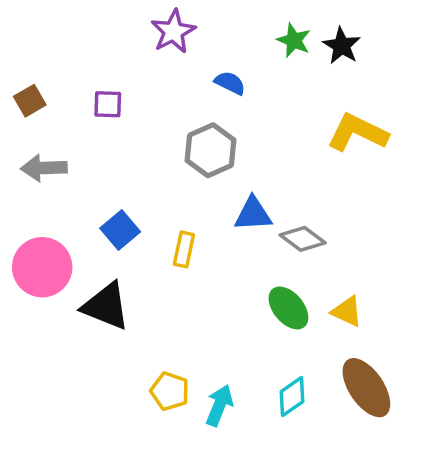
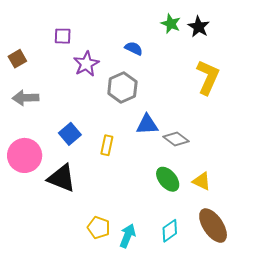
purple star: (173, 32) -> (86, 64), moved
purple square: (108, 104) -> (63, 36), moved
yellow L-shape: (358, 133) -> (208, 77), turned 88

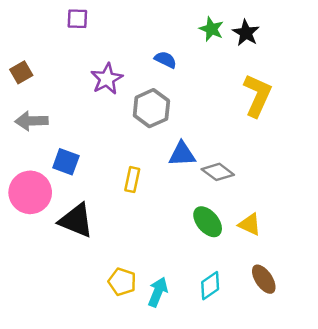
purple square: (63, 36) -> (77, 19), moved
blue square: (70, 134) -> (66, 162), moved, turned -30
brown ellipse: (213, 226) -> (264, 279), size x0.7

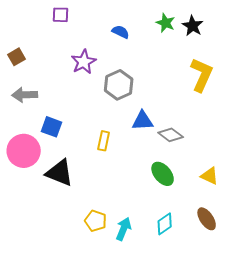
blue semicircle: (165, 60) -> (121, 32), moved
yellow triangle: (250, 224) -> (210, 176), moved

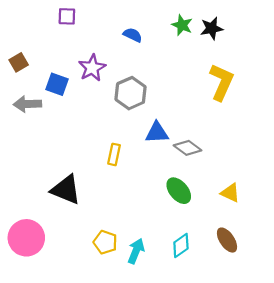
black star: (193, 26) -> (212, 28), turned 30
blue square: (52, 127) -> (57, 84), moved
pink circle: (24, 151) -> (26, 238), moved

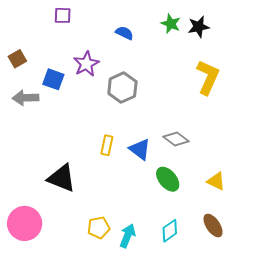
blue triangle: (157, 133) -> (140, 149), moved, turned 40
yellow pentagon: (105, 242) -> (99, 228), turned -30

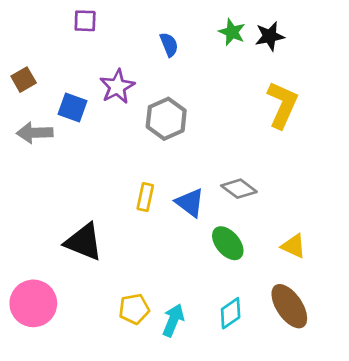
blue semicircle: (124, 33) -> (169, 45), turned 42
brown ellipse: (213, 226) -> (289, 306), size x1.4

